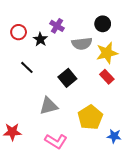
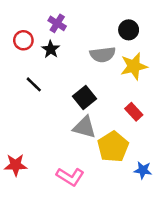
purple cross: (57, 26) -> (57, 23), moved
red rectangle: (107, 77) -> (134, 112), moved
gray triangle: (49, 106) -> (84, 127), moved, turned 30

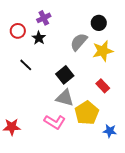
purple cross: (57, 23) -> (44, 18), turned 32
gray semicircle: (103, 55) -> (79, 42), turned 138
pink L-shape: (70, 177) -> (55, 122), moved

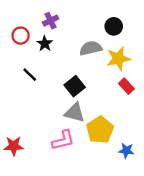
gray semicircle: (79, 42) -> (91, 48), turned 36
red rectangle: (103, 86) -> (126, 86), moved
pink L-shape: (55, 122) -> (63, 140), turned -45

